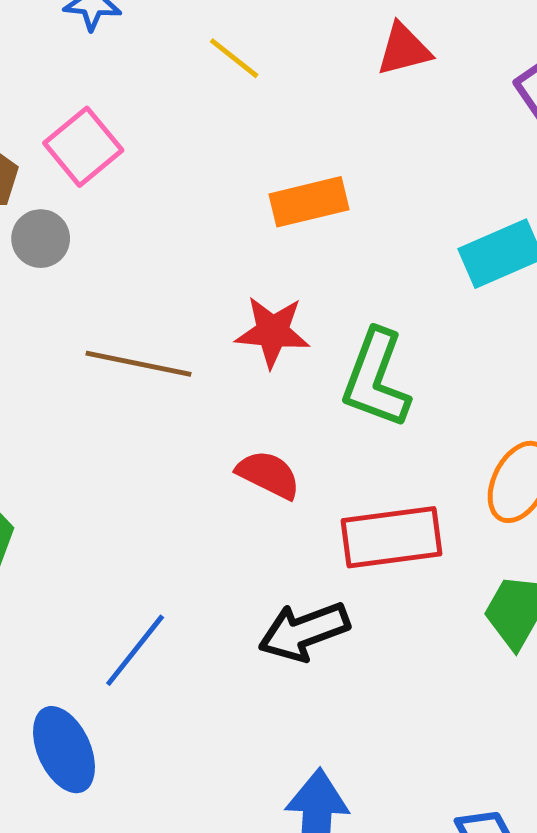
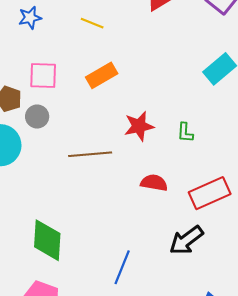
pink square: (83, 147) -> (43, 75), turned -32
orange rectangle: (309, 202) -> (102, 75), moved
green L-shape: (376, 379) -> (185, 133), size x0.5

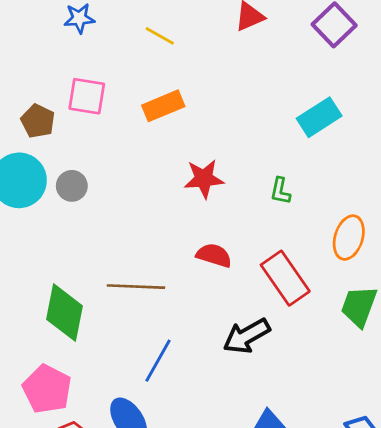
gray circle: (37, 117) -> (72, 186), moved
green L-shape: (185, 133) -> (280, 191), moved
brown line: (90, 154) -> (136, 287), moved
red rectangle: (210, 193) -> (285, 278), turned 72

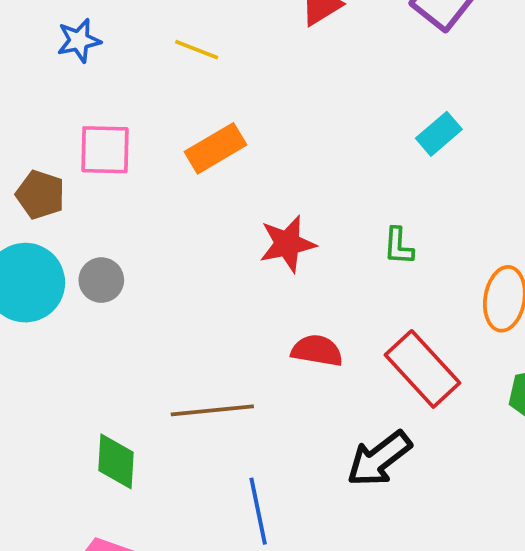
cyan rectangle: (319, 117) -> (439, 134), size x0.7
green diamond: (65, 313) -> (116, 461), size x0.7
blue line: (158, 361) -> (258, 511), turned -33

